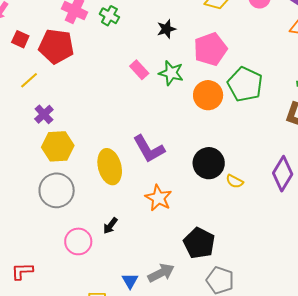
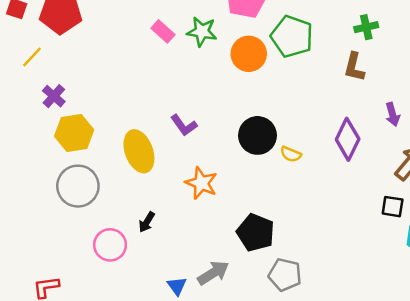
purple L-shape: (149, 149) -> (184, 125), size x0.7

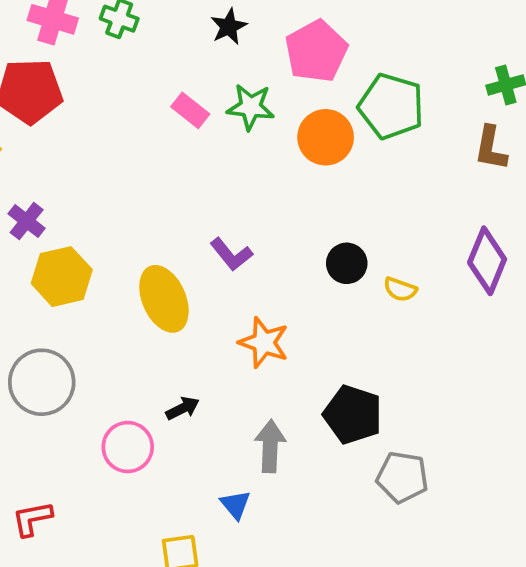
black circle: (257, 135) -> (347, 263), size x0.7
gray circle: (78, 186) -> (42, 382), moved
black arrow: (147, 222) -> (183, 408), turned -145
gray arrow: (213, 273) -> (270, 446), moved, turned -52

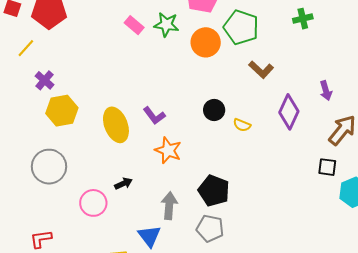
brown L-shape: (491, 148) -> (261, 70), moved, turned -60
purple L-shape: (231, 254) -> (154, 116), moved
gray pentagon: (402, 477) -> (210, 228), moved
blue triangle: (235, 505) -> (149, 236), size x1.4

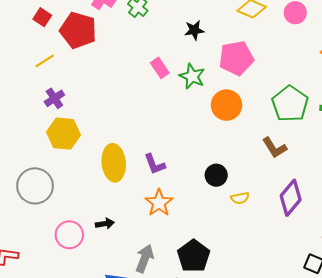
green pentagon: (241, 27) -> (290, 104), moved
yellow semicircle: (242, 125) -> (240, 198), turned -48

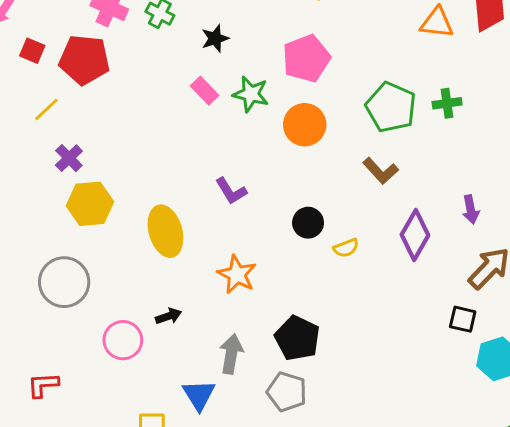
black star: (194, 30) -> (215, 38), moved
purple L-shape: (155, 164) -> (231, 191), moved

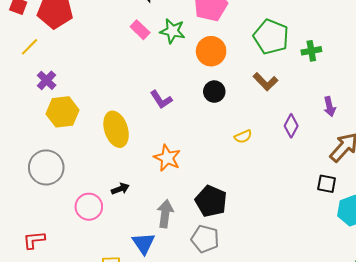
green cross: (447, 103) -> (311, 51), moved
black circle: (308, 223) -> (214, 92), moved
purple diamond: (415, 235) -> (291, 126), size x0.7

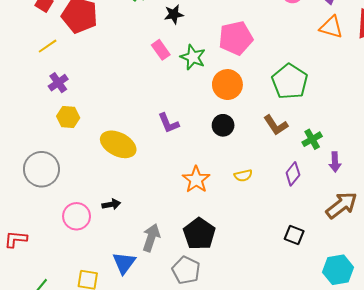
green cross: (311, 51) -> (312, 139), moved, turned -30
yellow hexagon: (62, 112) -> (68, 117), size x0.7
yellow ellipse: (116, 129) -> (118, 144), turned -56
orange star: (167, 158) -> (196, 180), moved
black square: (327, 184) -> (294, 235), moved

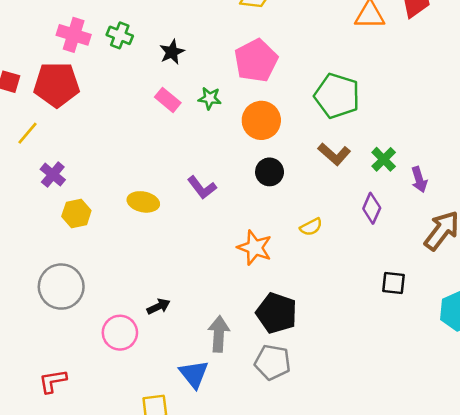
green star: (193, 57) -> (210, 98), size x0.7
yellow ellipse: (118, 144) -> (143, 202), moved, size x0.7

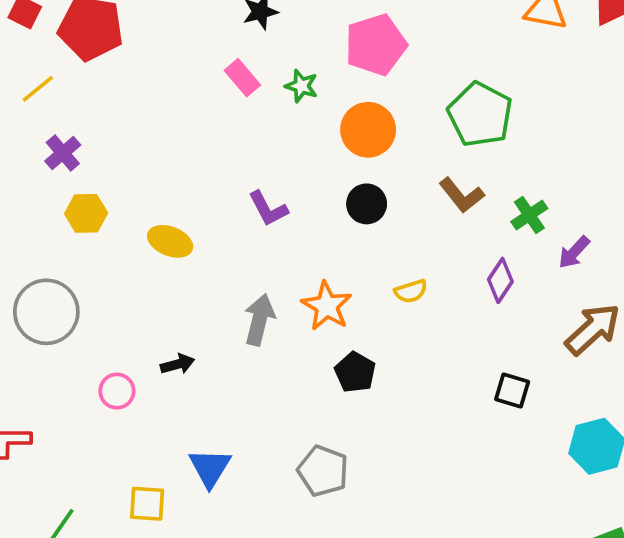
purple arrow: (419, 180) -> (574, 252), turned 50
yellow ellipse: (143, 202) -> (170, 241), moved
black pentagon: (277, 313) -> (355, 372), moved, size x0.7
pink circle: (120, 333) -> (117, 391), size x0.7
gray arrow: (219, 334) -> (259, 320), moved

